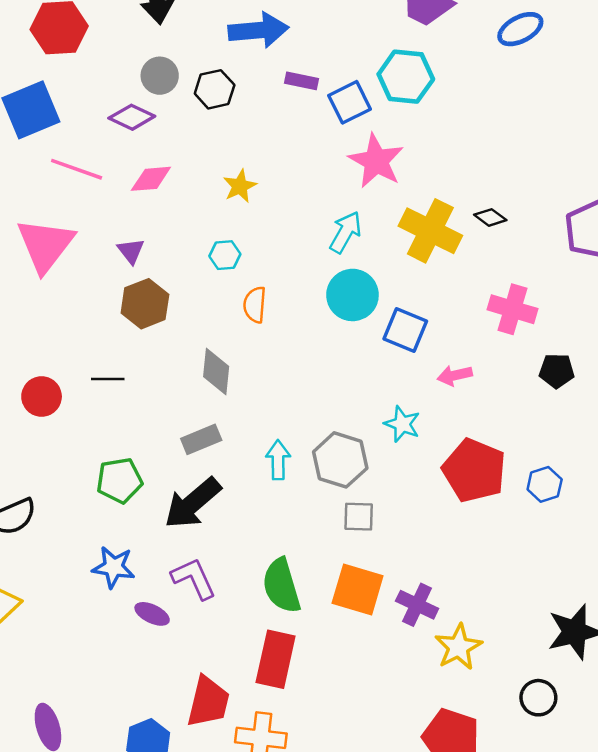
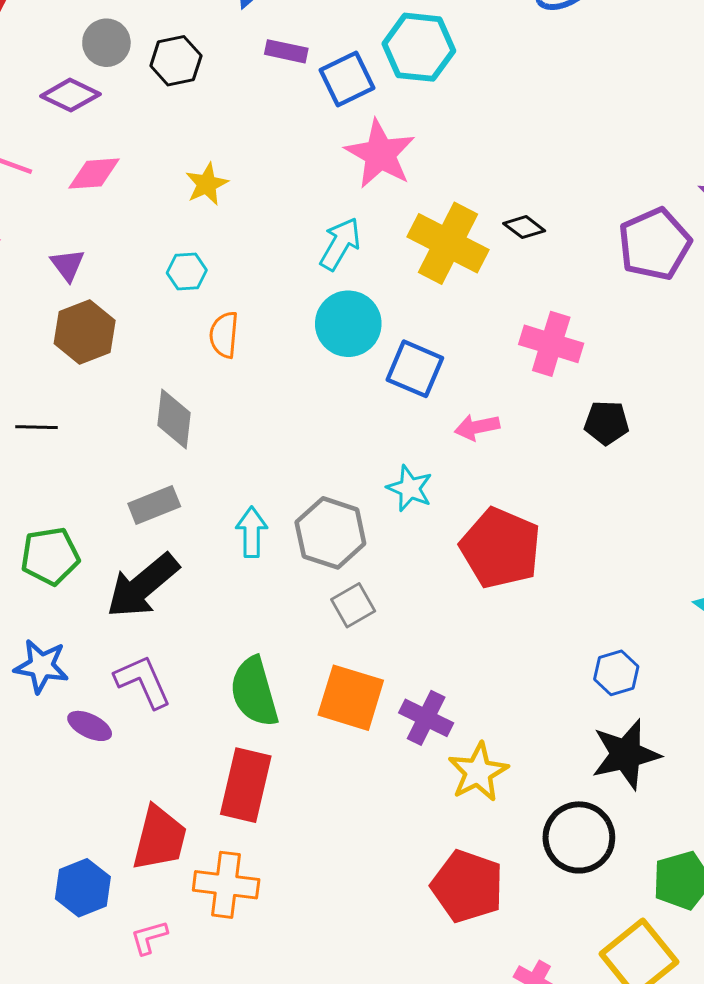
blue hexagon: (545, 484) -> (616, 673), moved
gray square: (359, 517) -> (353, 605), turned -32
black circle: (538, 698) -> (579, 837), size x1.5

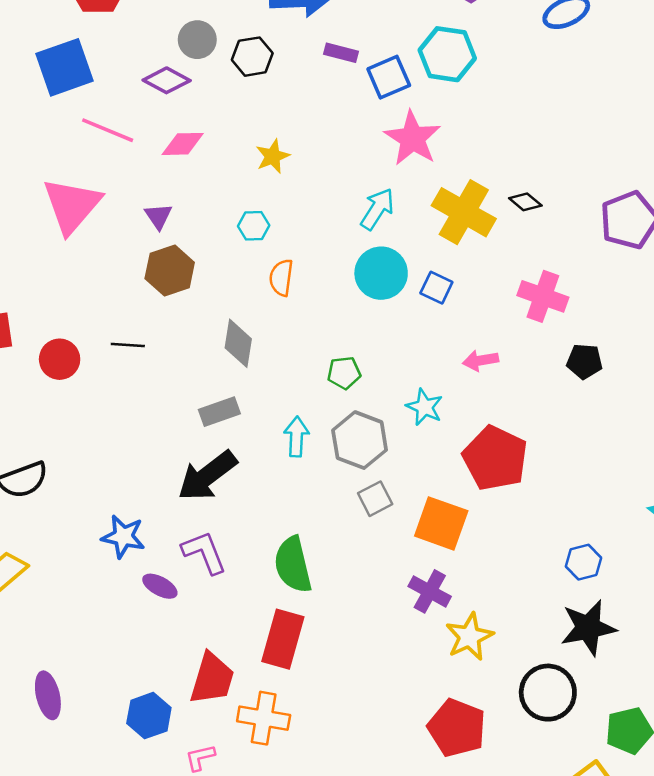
blue square: (415, 369) -> (436, 288), moved, size x0.7
green pentagon: (50, 556) -> (344, 373), moved, size x0.7
orange square: (351, 698) -> (441, 523), moved

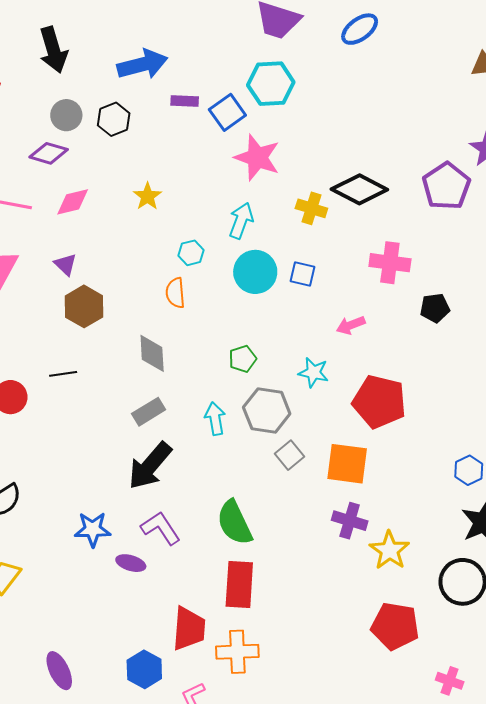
black diamond: (525, 202) -> (359, 189), size x2.0
yellow cross: (464, 212) -> (311, 208), size x0.6
cyan hexagon: (254, 226) -> (191, 253), moved

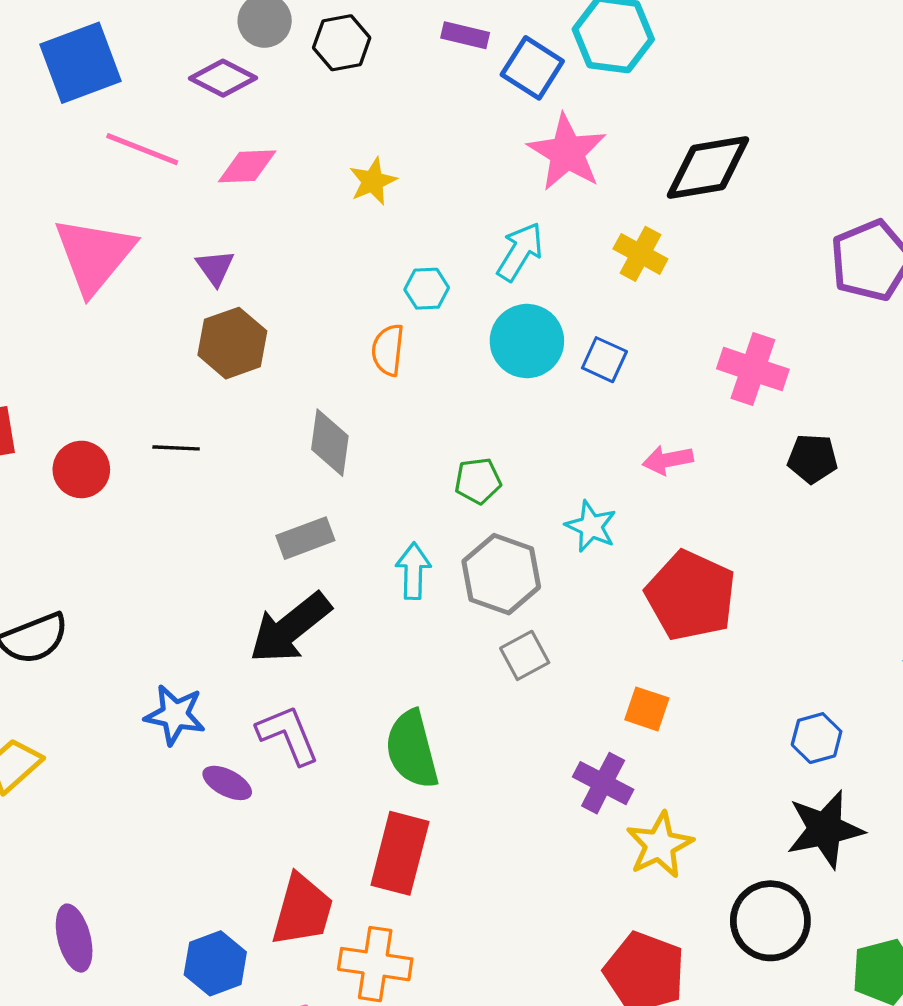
blue square: (227, 112) -> (532, 68), turned -33
black diamond: (359, 189) -> (708, 168), moved, turned -48
orange square: (347, 464) -> (647, 709), moved, size x0.6

